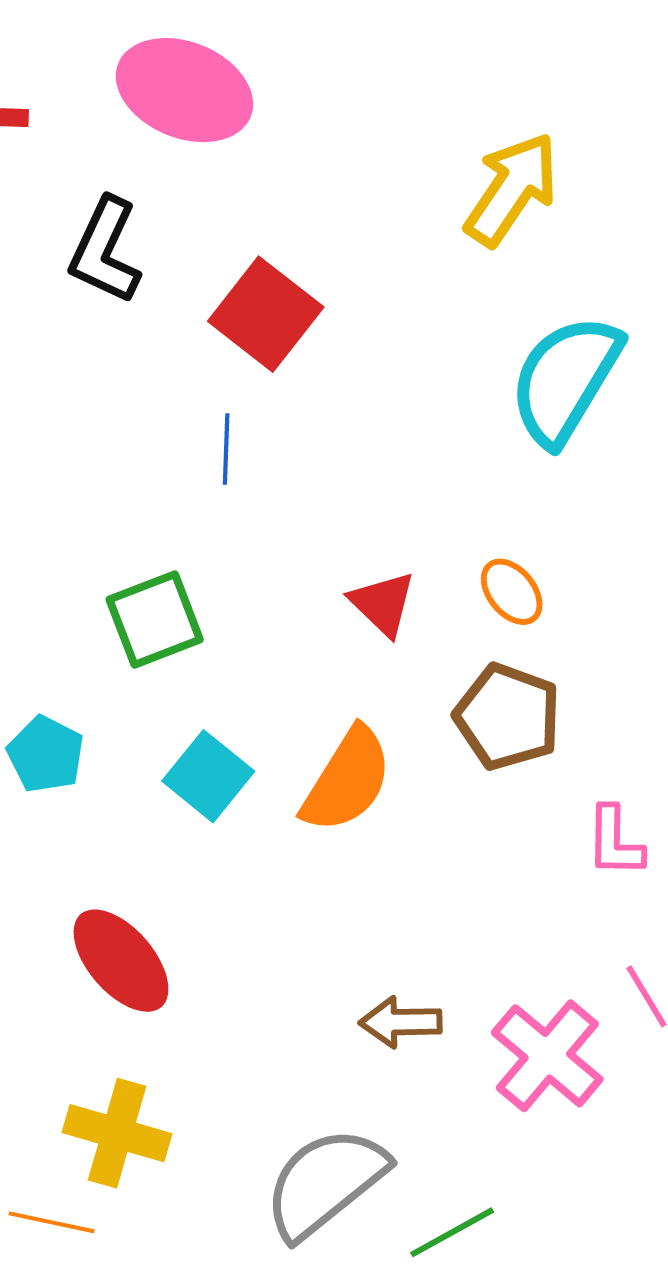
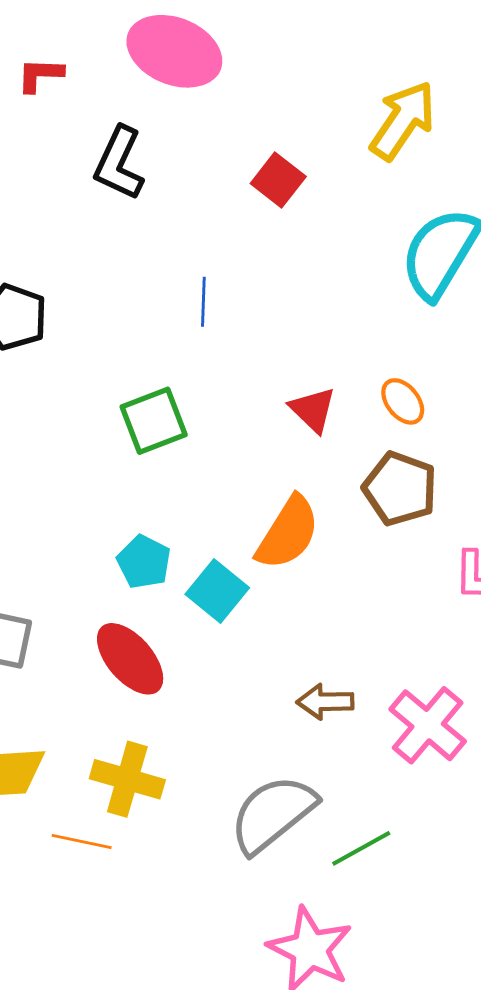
red square: (266, 314) -> (278, 180), moved, size x0.7
cyan pentagon: (46, 754) -> (144, 562), moved
cyan square: (208, 776) -> (217, 591), moved

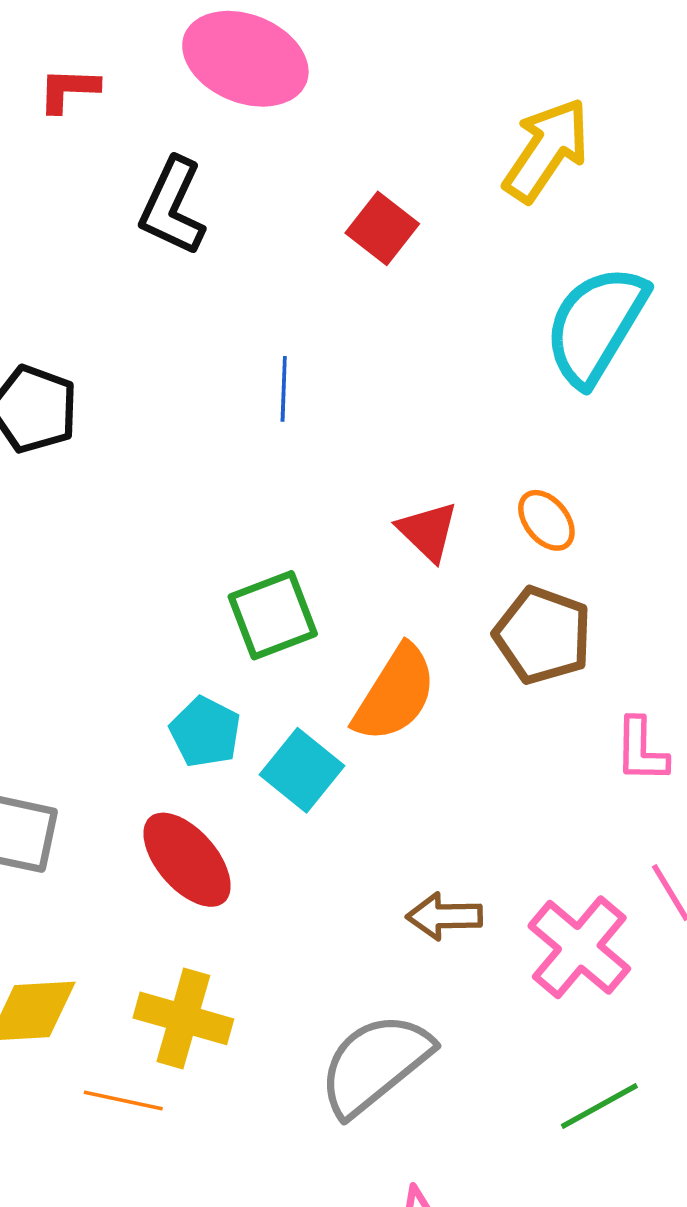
green square: (154, 421) -> (273, 615), moved
green line: (361, 848) -> (599, 1106), moved

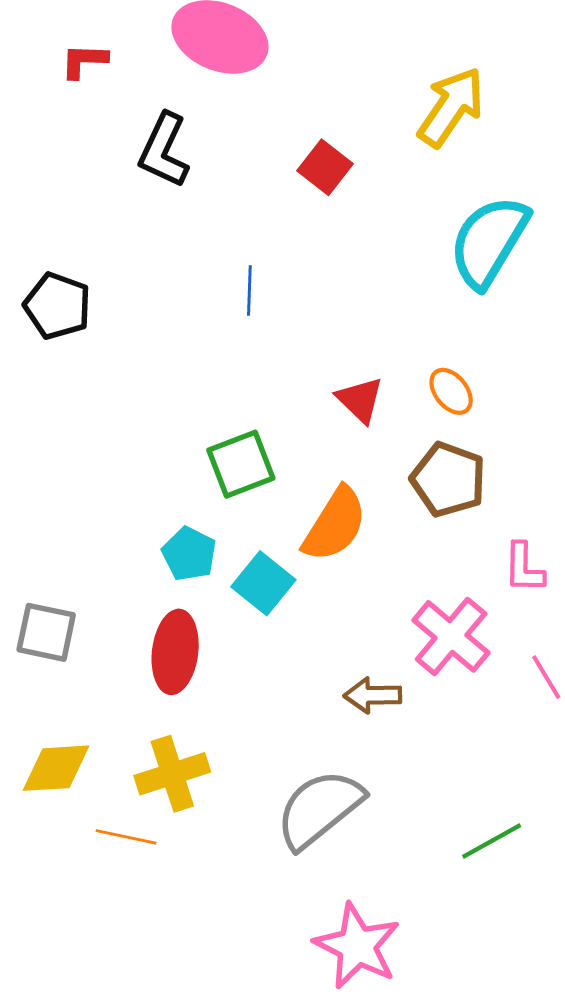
red ellipse: (187, 860) -> (175, 652), turned 48
pink cross: (579, 947) -> (451, 636), moved
yellow cross: (183, 1018) -> (172, 774), turned -34

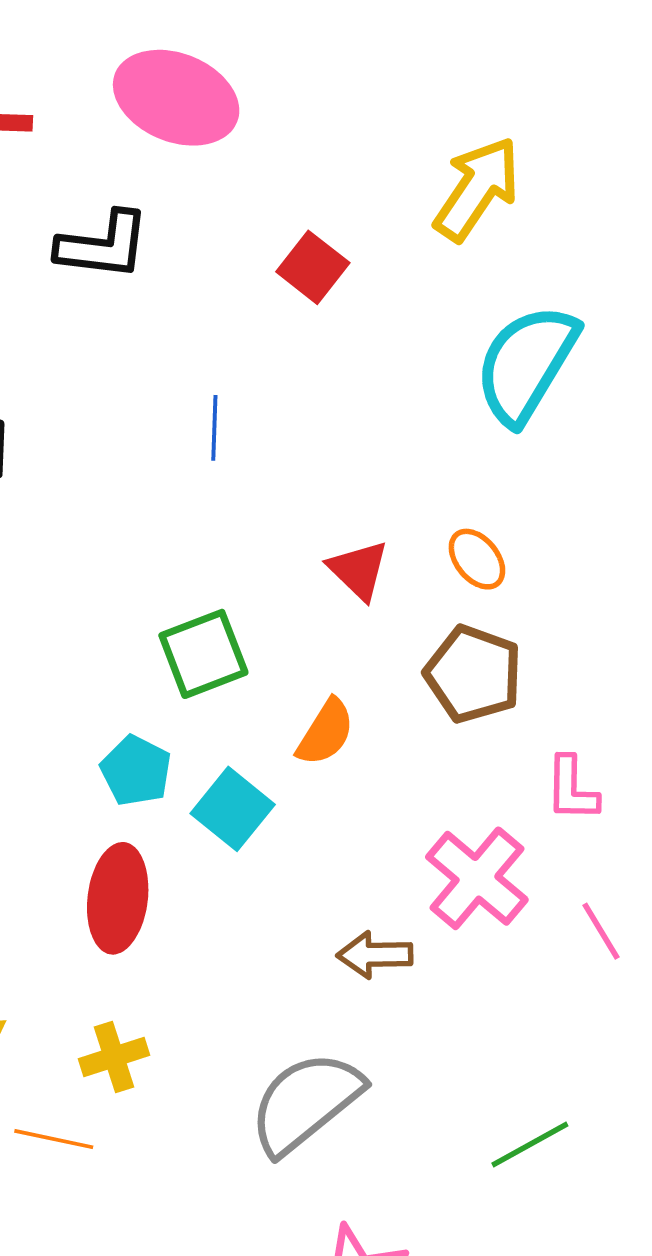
black L-shape: (164, 150) -> (103, 245), turned -108
orange semicircle: (335, 524) -> (326, 732), size x0.7
yellow cross: (172, 774) -> (114, 1057), size x0.7

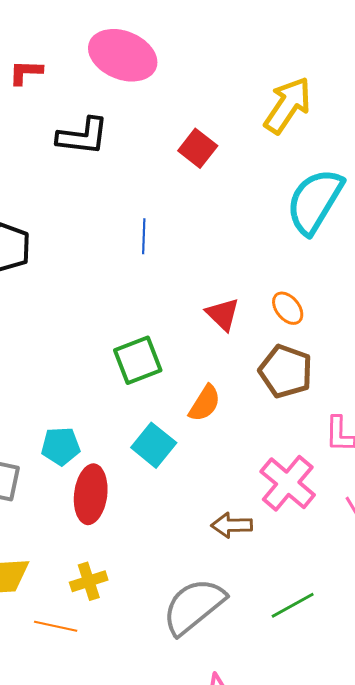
cyan pentagon: (136, 771) -> (61, 446), moved, turned -30
green line: (530, 1145) -> (293, 605), moved

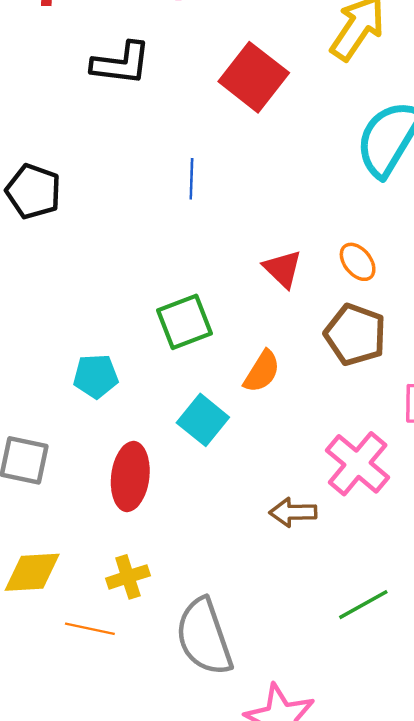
red square: (198, 148) -> (254, 77), size x1.5
cyan pentagon: (61, 446) -> (96, 376), moved
gray semicircle: (194, 606) -> (204, 637), moved, turned -70

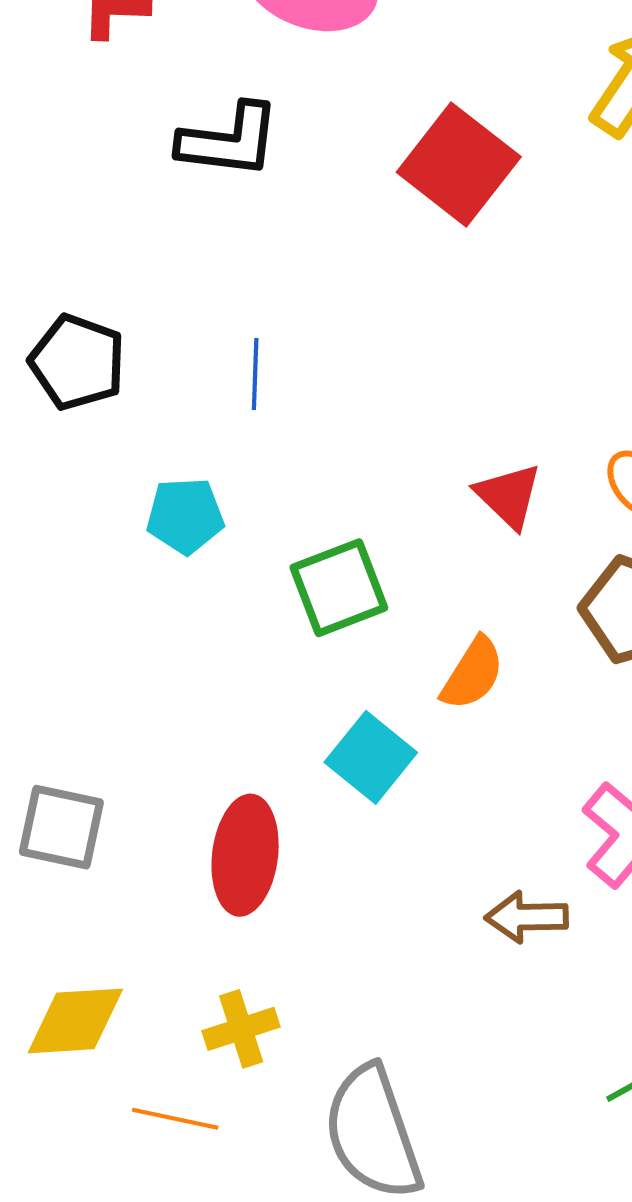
blue line: (191, 179) -> (255, 374), moved
cyan pentagon: (96, 376) -> (185, 516), moved

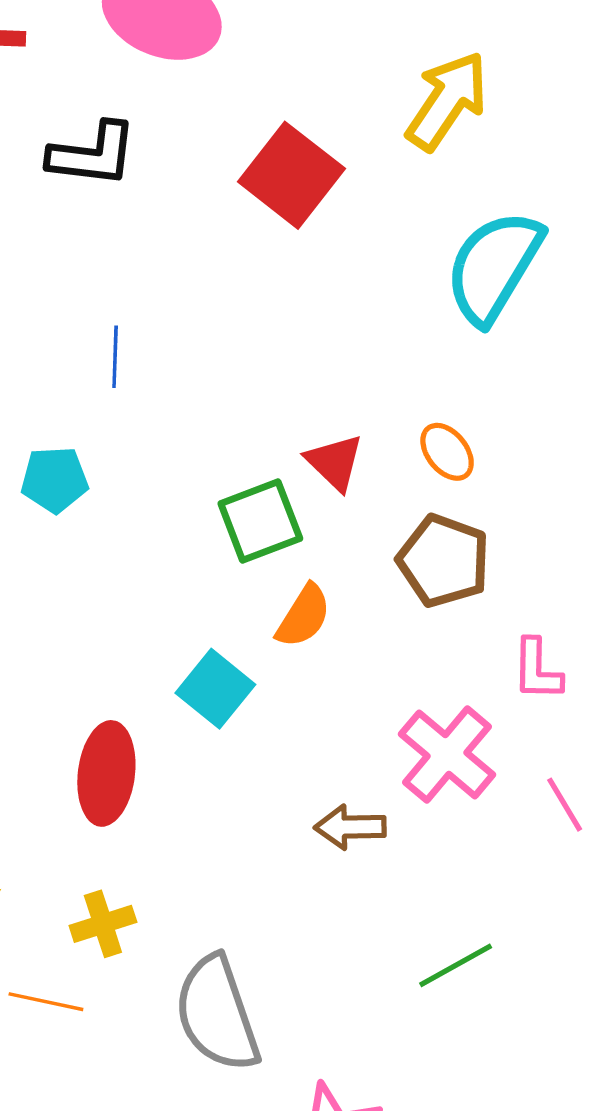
green square: (339, 588) -> (260, 521), moved

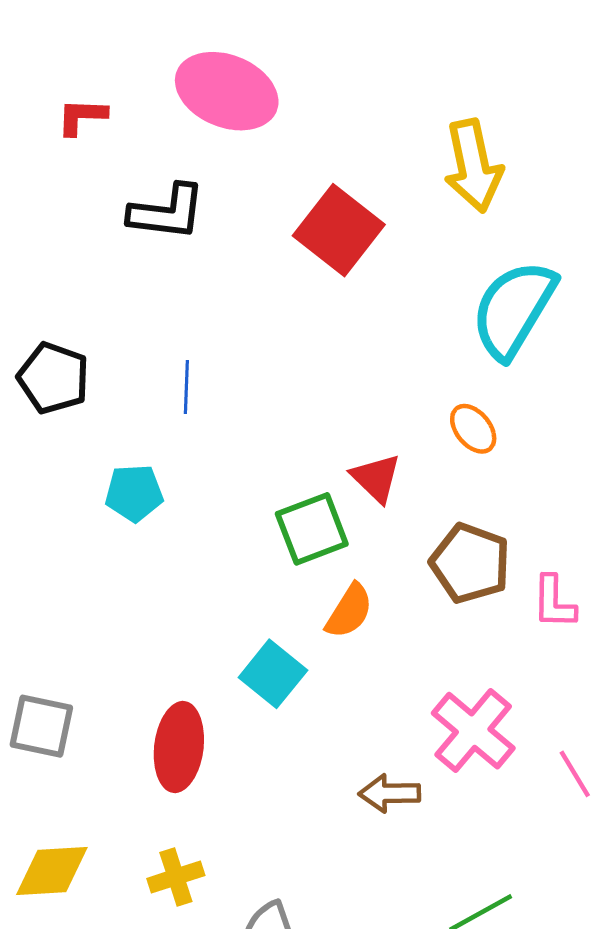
yellow arrow: (447, 101) -> (473, 166), turned 134
orange ellipse: (447, 452) -> (473, 429), moved
pink L-shape: (537, 670) -> (554, 602), moved

